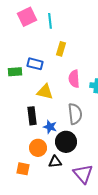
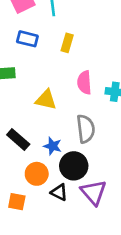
blue rectangle: (35, 64) -> (27, 39), moved
black rectangle: (32, 116) -> (18, 139), moved, turned -42
black triangle: (55, 162) -> (59, 192), turned 32
purple triangle: (83, 174) -> (94, 192), moved

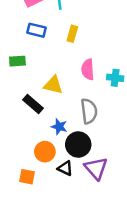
black rectangle: (18, 139) -> (33, 104), moved

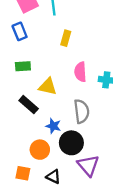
blue rectangle: (37, 30) -> (20, 31), moved, turned 54
green rectangle: (17, 61) -> (23, 66), moved
black triangle: (65, 168) -> (53, 177), moved

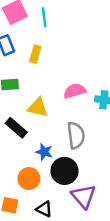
yellow rectangle: (66, 38) -> (35, 54), moved
pink semicircle: (80, 72) -> (75, 91), turned 78

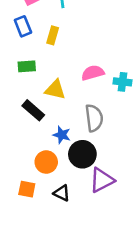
purple triangle: (84, 196) -> (102, 180), turned 44

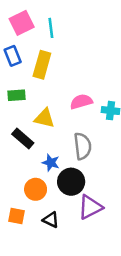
yellow rectangle: (53, 35) -> (42, 65), size x1.5

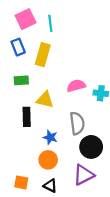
black rectangle: (23, 138) -> (27, 117), turned 48
black circle: (71, 182) -> (91, 147), moved
orange circle: (36, 189) -> (48, 160), moved

